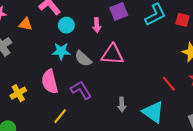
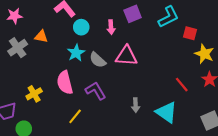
red square: (182, 20) -> (190, 33), moved
orange triangle: (26, 24) -> (41, 36), moved
cyan star: (61, 51) -> (76, 53), turned -30

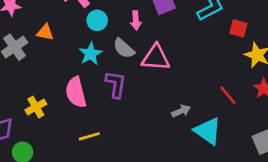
gray semicircle: (98, 60) -> (124, 48), moved
purple L-shape: (96, 91) -> (116, 84), moved, turned 40
gray arrow: (136, 105) -> (181, 111), moved, turned -112
yellow line: (75, 116) -> (89, 136), turned 35

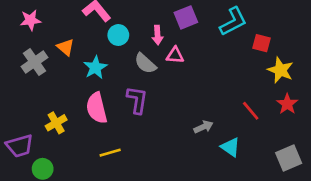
orange triangle: (45, 32) -> (66, 47), turned 30
cyan star: (90, 54) -> (95, 67), moved
pink triangle: (156, 58) -> (175, 55), moved, size x0.6
cyan triangle: (208, 131) -> (230, 147), size x0.7

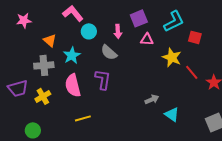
pink triangle: (175, 55) -> (147, 39), moved
gray cross: (35, 62) -> (44, 65), moved, turned 30
yellow star: (280, 70) -> (172, 57), moved
red line: (251, 111) -> (192, 72), moved
purple trapezoid: (20, 146) -> (18, 88), moved

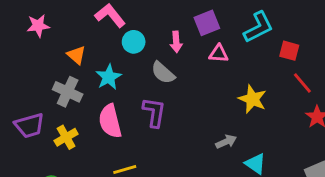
yellow star: (172, 57) -> (252, 99), moved
gray cross: (44, 65) -> (68, 92), turned 30
red line: (192, 72) -> (302, 83), moved

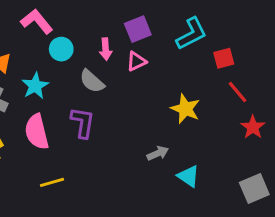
red square: (289, 51) -> (224, 58), turned -30
pink triangle: (219, 54) -> (136, 61), moved, turned -30

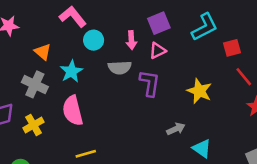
gray semicircle: (92, 81) -> (120, 68), turned -45
purple L-shape: (83, 123) -> (150, 83), moved

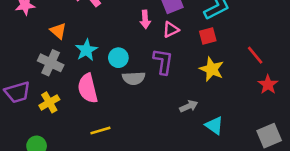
cyan circle: (94, 40) -> (118, 58), moved
red square: (232, 48) -> (208, 36), moved
gray semicircle: (120, 68) -> (134, 78), moved

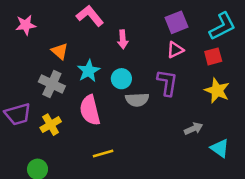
pink arrow: (145, 19) -> (123, 39), moved

